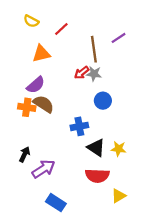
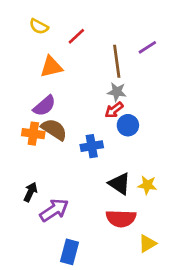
red arrow: (82, 73) -> (114, 110), moved
blue cross: (79, 126) -> (92, 146), moved
blue rectangle: (56, 203) -> (69, 252), turned 72

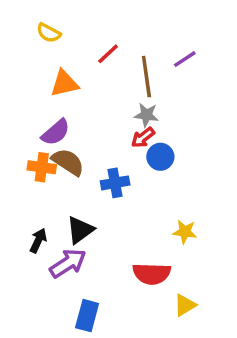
red line: (76, 36) -> (108, 54), moved
black triangle: (120, 184) -> (80, 230), moved, turned 50

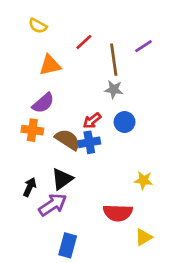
red arrow: (143, 138) -> (92, 121), moved
brown semicircle: (68, 162) -> (68, 140), moved

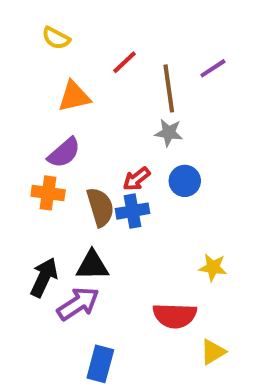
brown semicircle: (68, 140) -> (100, 207), turned 40
black triangle: (62, 179) -> (92, 265), turned 35
black arrow: (30, 187) -> (44, 277), size x1.4

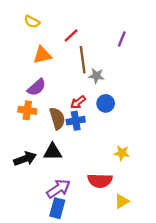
purple line: (213, 68) -> (122, 39), turned -35
brown line: (169, 88) -> (83, 60), moved
black arrow: (44, 277) -> (25, 159), turned 45
purple arrow: (78, 304) -> (58, 189), moved

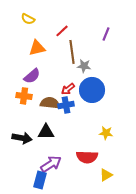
blue circle: (106, 103) -> (92, 90), size x1.6
brown semicircle: (57, 118) -> (50, 103), turned -66
black arrow: (25, 159) -> (22, 138), turned 30
blue rectangle: (57, 208) -> (40, 180), moved

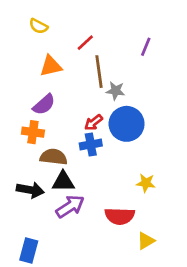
brown semicircle: (50, 103) -> (54, 157), moved
purple arrow: (51, 164) -> (70, 206), moved
blue rectangle: (40, 180) -> (29, 250), moved

